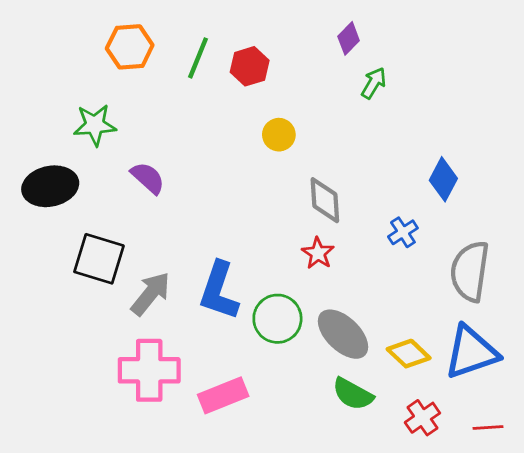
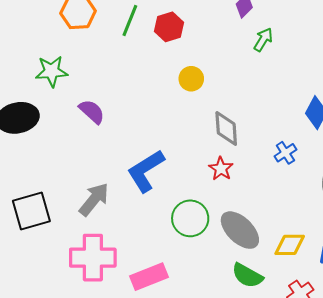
black square: (99, 259) -> (31, 211), moved, turned -33
blue L-shape: (219, 291) -> (146, 171), moved, turned 39
yellow diamond: (409, 354) -> (290, 245), turned -44

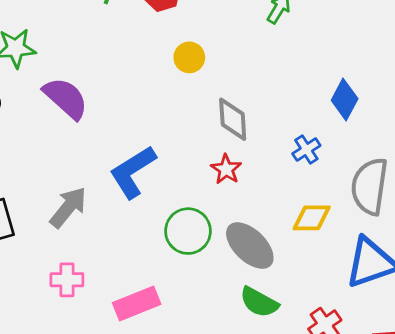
purple semicircle: (92, 112) -> (66, 98), size x1.4
yellow diamond: (290, 245) -> (312, 218), moved
pink cross: (93, 258) -> (67, 280), size x0.6

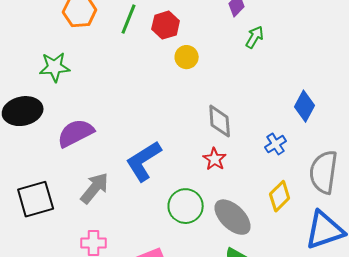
yellow circle: (189, 57) -> (187, 57), moved
purple semicircle: (66, 98) -> (76, 133), moved, turned -69
yellow diamond: (312, 218) -> (280, 196), turned -44

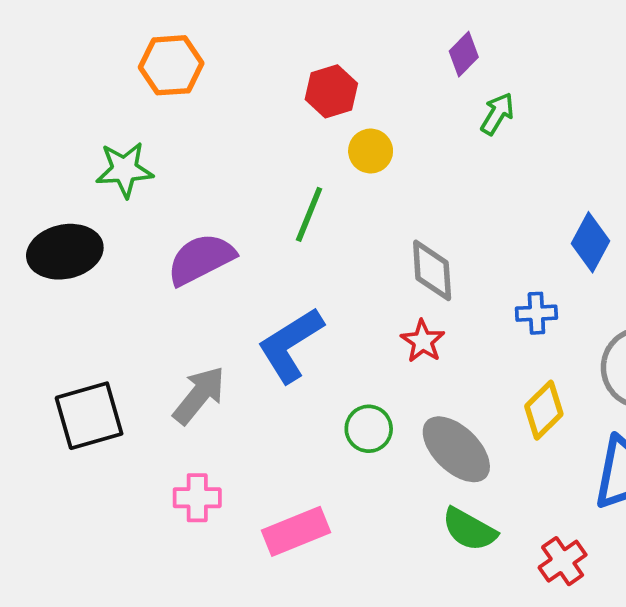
green line: (129, 19) -> (309, 214), moved
purple semicircle: (76, 133) -> (201, 259), moved
blue cross: (276, 144) -> (536, 313), turned 30
green circle: (186, 206) -> (369, 429), size x0.7

